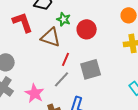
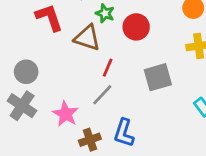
gray square: (91, 69) -> (158, 77), moved

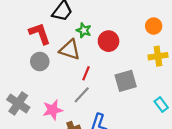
gray circle: (26, 72) -> (40, 62), moved
pink star: (66, 114) -> (53, 110), turned 30

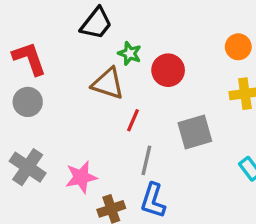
red L-shape: (40, 34) -> (29, 58), moved
gray circle: (40, 62) -> (28, 102), moved
gray line: (82, 95) -> (146, 160), moved, turned -30

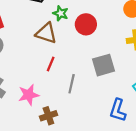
red line: (133, 120) -> (51, 64), moved
blue L-shape: (153, 201) -> (118, 110), moved

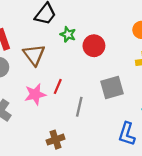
brown triangle: (46, 33) -> (34, 55), moved, turned 35
pink star: (29, 95) -> (35, 94), moved

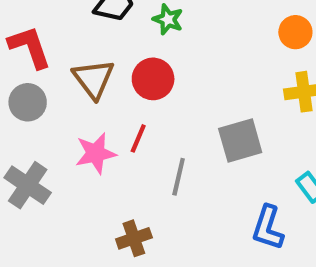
green star: (68, 34) -> (168, 19), moved
red circle: (94, 46) -> (153, 79), moved

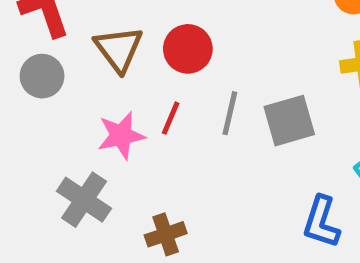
gray line: (179, 177) -> (230, 113), moved
gray cross: (28, 185) -> (84, 200), moved

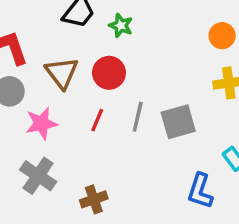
pink star: (121, 135) -> (41, 123), moved

